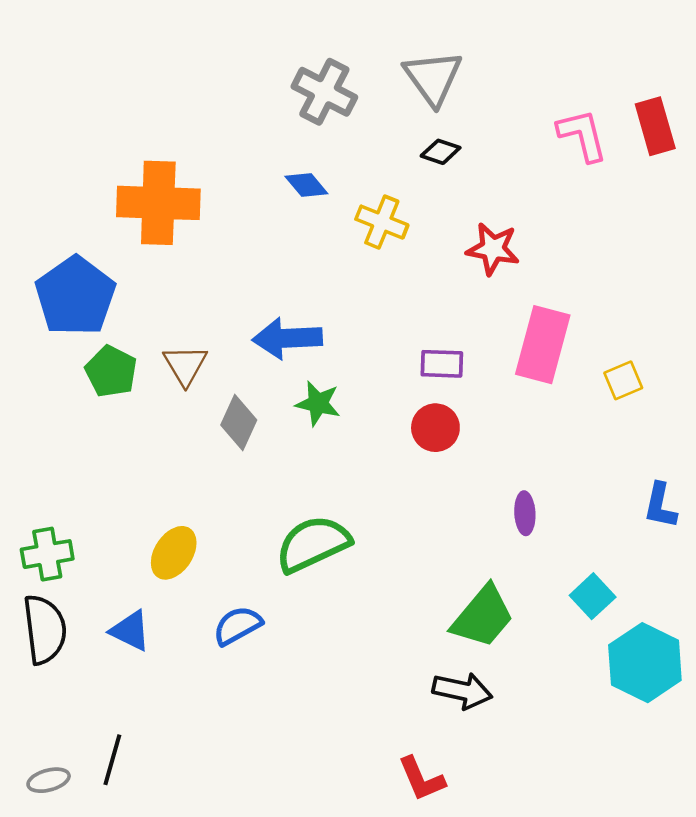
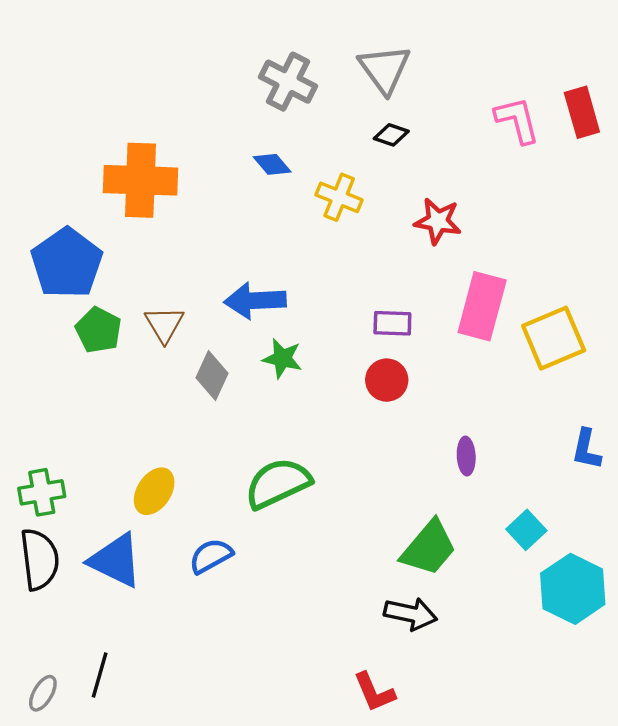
yellow square: (623, 380) -> (554, 338), size x1.8
blue triangle: (130, 631) -> (116, 560), size x1.5
gray ellipse: (49, 780) -> (43, 693), turned -45

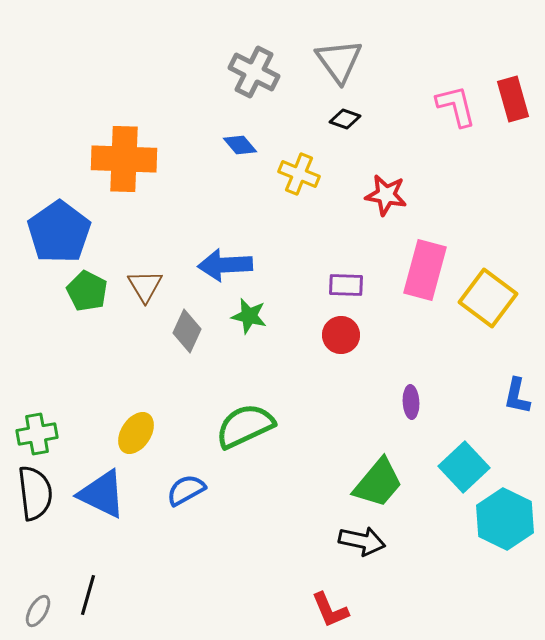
yellow square: (554, 338) -> (488, 298), turned -30
cyan square: (526, 530) -> (464, 467), size x1.4

